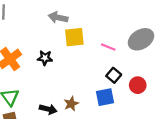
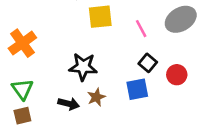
pink line: (108, 47) -> (141, 29), turned 40
black star: (45, 58) -> (83, 67), moved, size x1.5

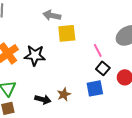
pink line: (141, 29) -> (98, 50), moved
black star: (83, 67) -> (35, 55), moved

